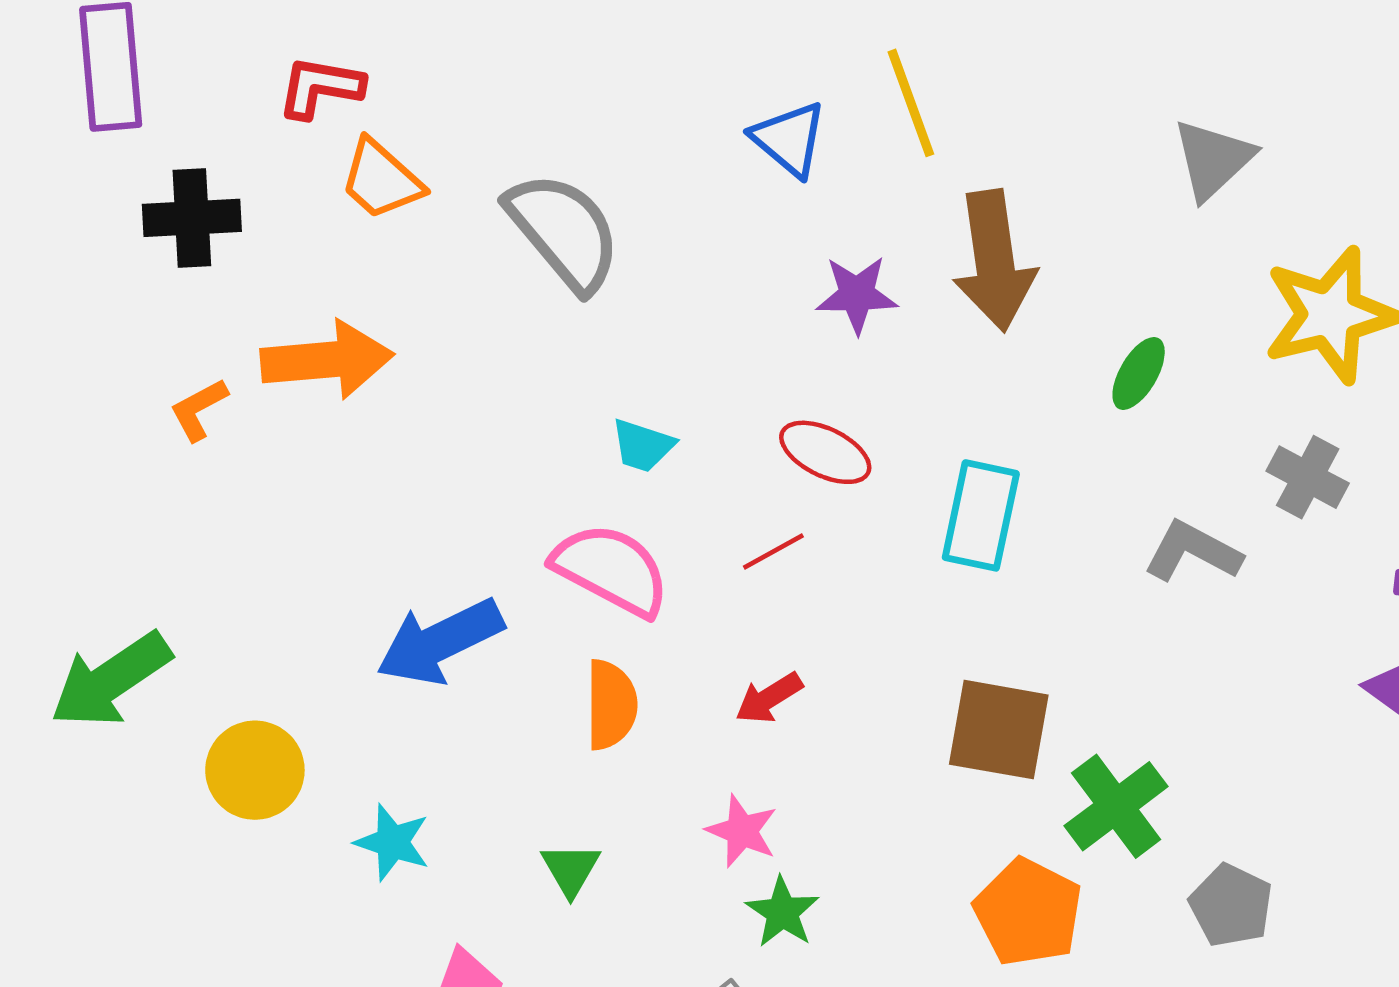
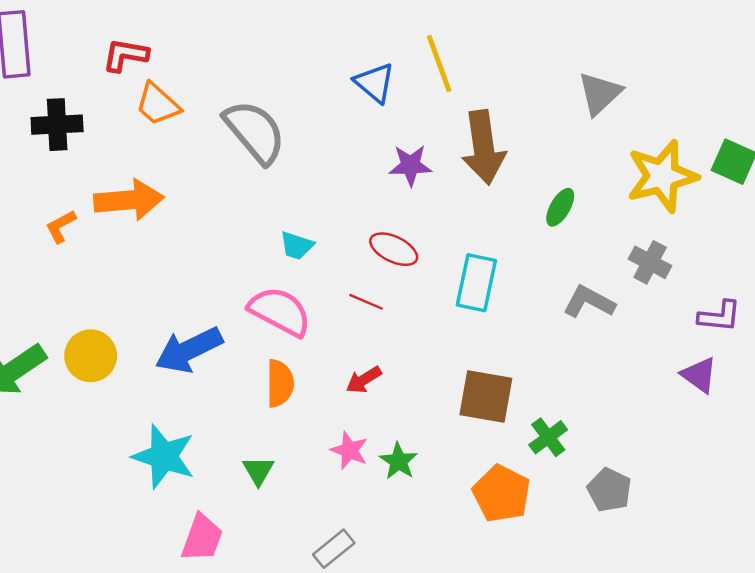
red line: (773, 552) -> (366, 302), turned 52
yellow circle: (255, 770) -> (91, 356), moved
green cross: (1116, 806) -> (548, 437), size x0.7
cyan star: (392, 842) -> (164, 456), size x1.6
green star: (782, 912) -> (398, 461), moved

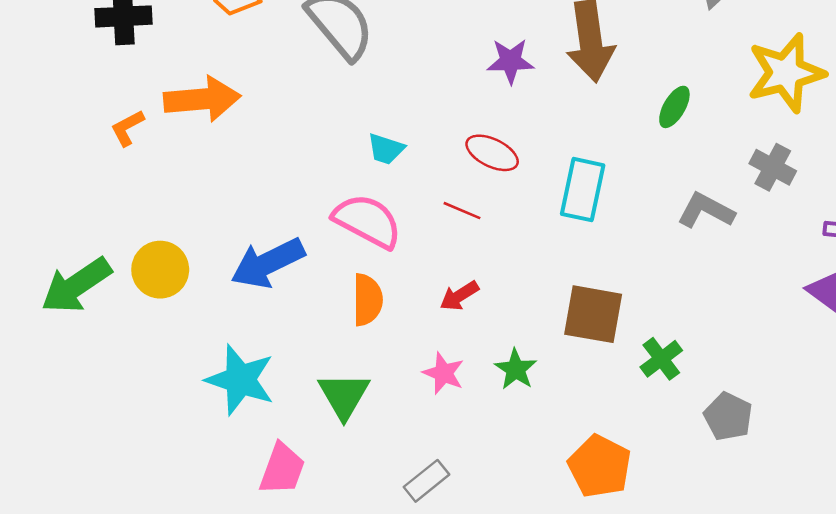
green star: (398, 461) -> (516, 369), moved
green triangle: (258, 471) -> (344, 396), size x1.5
orange pentagon: (502, 494) -> (600, 466), moved

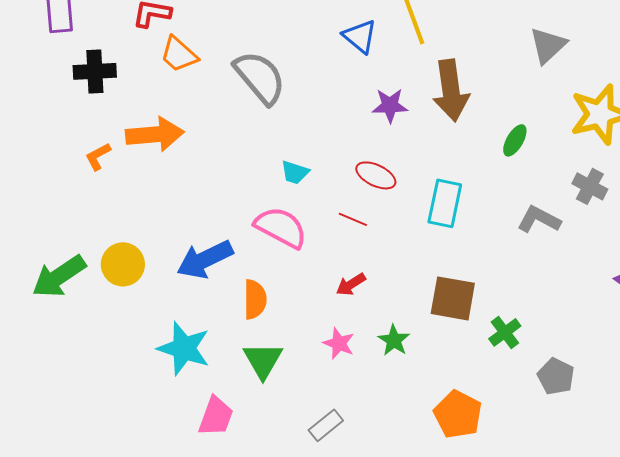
orange semicircle: (367, 300) -> (255, 299), moved

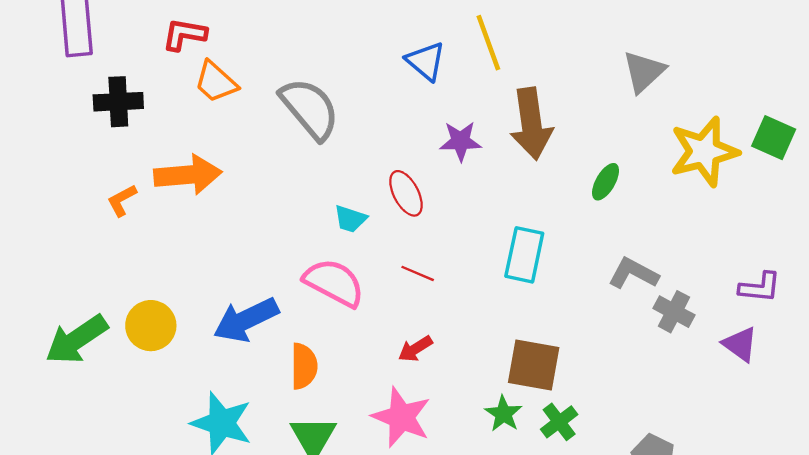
red ellipse: (376, 175) -> (406, 193), moved, turned 36
gray cross: (590, 186) -> (674, 312), moved
green cross: (505, 332) -> (559, 422), moved
green star: (394, 340) -> (503, 414), moved
pink star: (339, 343) -> (401, 417), size x1.6

